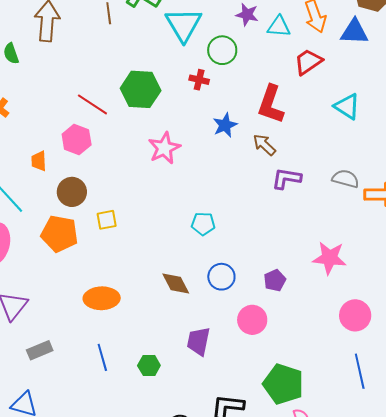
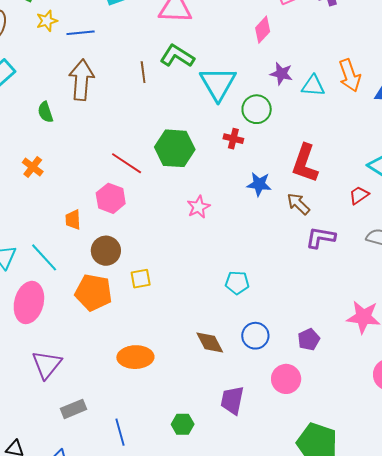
red trapezoid: (308, 62) -> (359, 195), moved, size x0.7
blue star: (225, 125) -> (259, 184), turned 30
pink star: (164, 148) -> (198, 207), size x0.7
blue line: (102, 357) -> (120, 432), moved

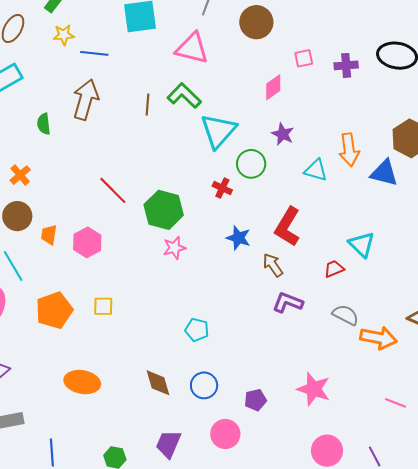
cyan triangle: (313, 86) -> (316, 170), moved
green hexagon: (175, 148) -> (164, 210), moved
pink hexagon: (111, 198) -> (87, 242), moved
brown circle: (106, 251) -> (17, 216), moved
orange pentagon: (93, 293) -> (54, 310), turned 30

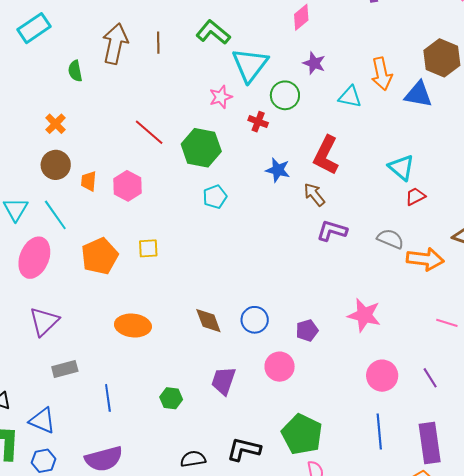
brown line: (148, 104) -> (158, 43), moved
pink star: (174, 248) -> (221, 97), moved
red trapezoid: (334, 269) -> (415, 196), moved
cyan pentagon: (197, 330) -> (215, 197), moved, turned -30

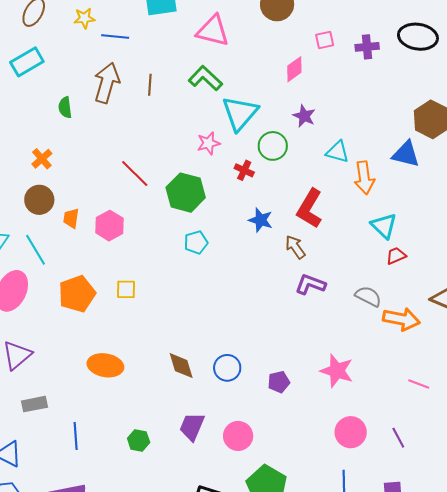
orange arrow: (382, 74) -> (364, 178), moved
pink circle: (280, 367) -> (238, 436), moved

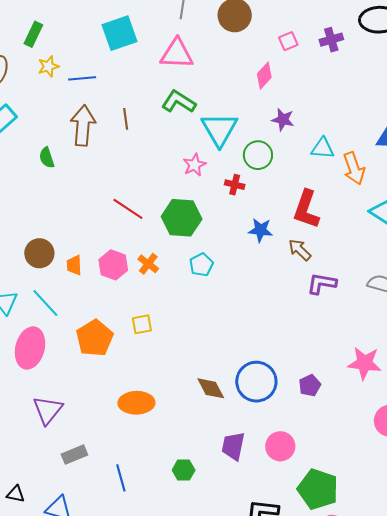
orange cross: (42, 159) -> (148, 264), moved
blue circle: (227, 368) -> (256, 382), size x1.5

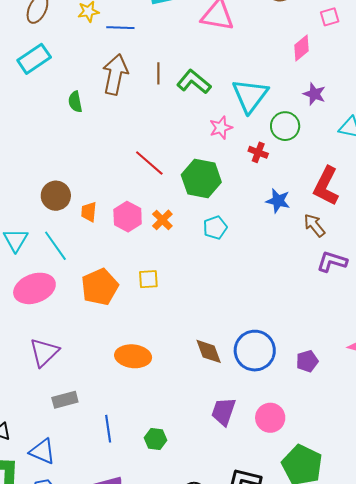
green L-shape: (179, 102) -> (194, 82), moved
pink ellipse: (30, 348) -> (34, 288), turned 48
green hexagon: (184, 470) -> (155, 439), moved

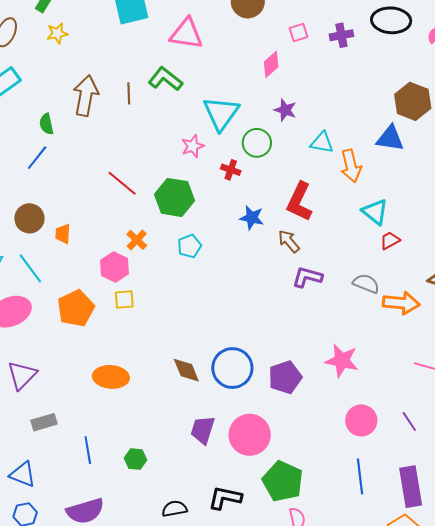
blue line: (120, 28) -> (37, 158), moved, turned -52
green L-shape: (194, 82) -> (165, 79), moved
pink hexagon: (128, 217) -> (115, 267), moved
purple pentagon: (307, 361) -> (285, 377), size x1.5
pink circle: (270, 418) -> (250, 435), size x1.4

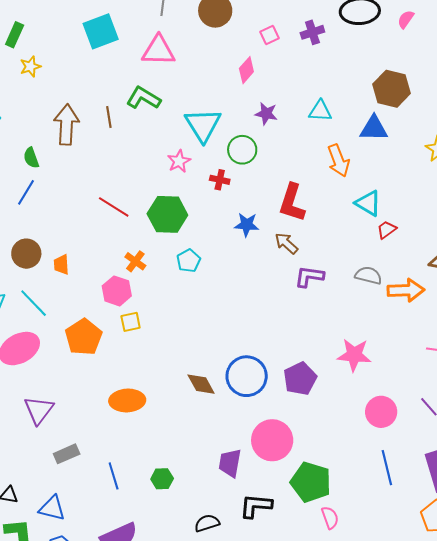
cyan triangle: (322, 143) -> (320, 111), moved
purple trapezoid: (203, 430) -> (230, 463), moved

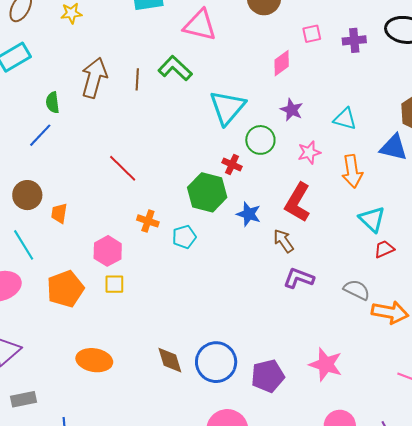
pink star: (179, 161) -> (309, 152), moved
green hexagon: (167, 214) -> (207, 192), moved
orange cross: (135, 261) -> (148, 221), moved, turned -30

